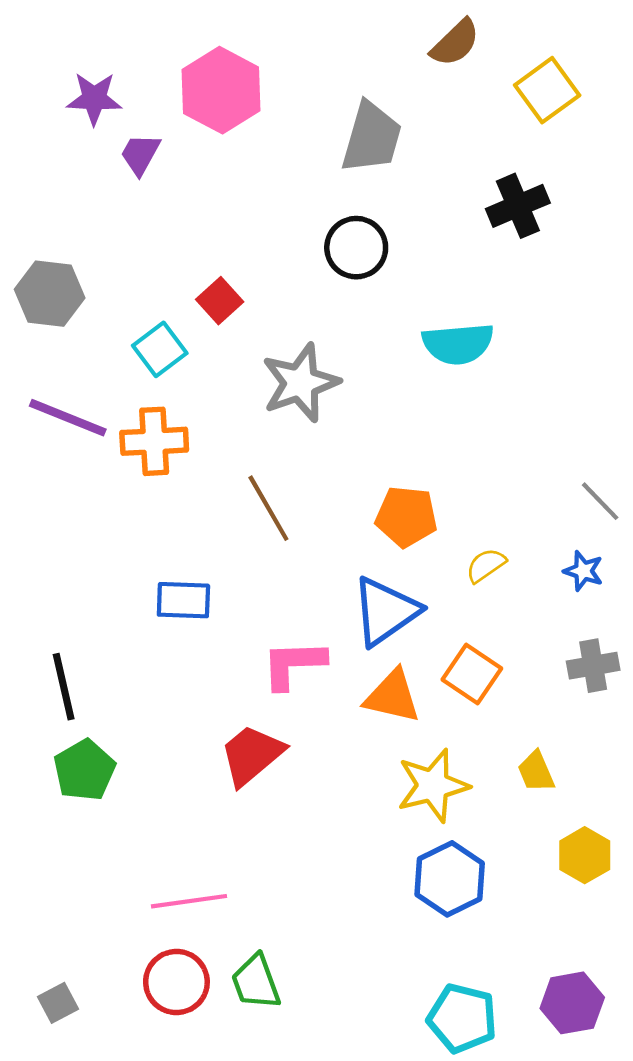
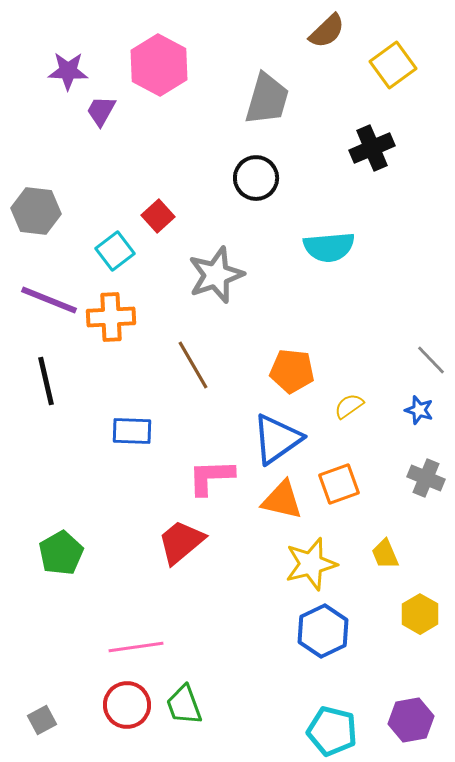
gray cross: (593, 666) -> (426, 478), turned 33
orange square: (472, 674) -> (339, 484), turned 36
black line: (64, 687) -> (46, 381), moved

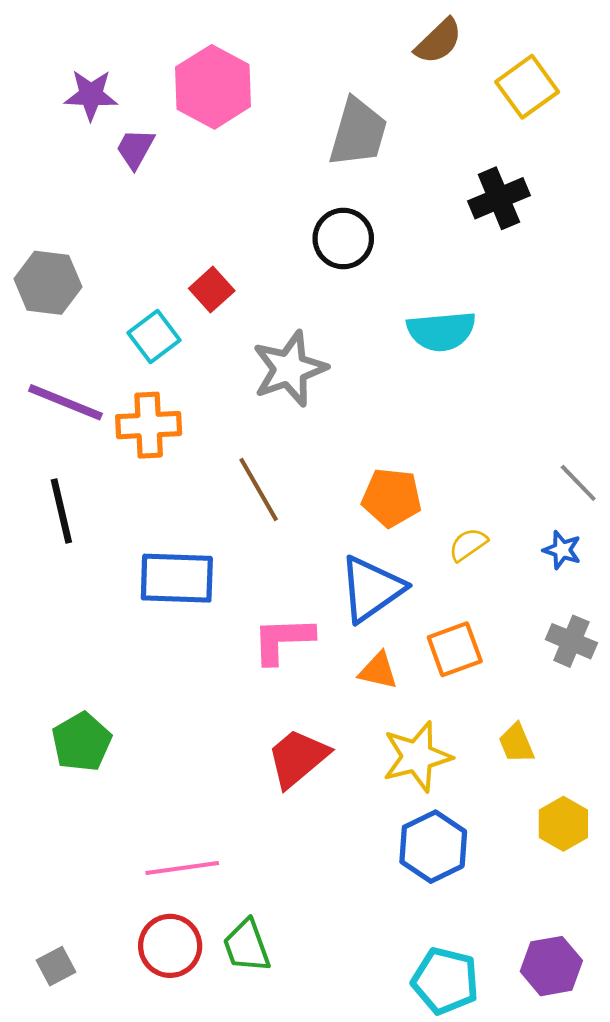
blue rectangle: (132, 431) -> (177, 578), size x1.4
orange triangle: (282, 500) -> (378, 671), size x0.7
red trapezoid: (181, 542) -> (298, 758), moved

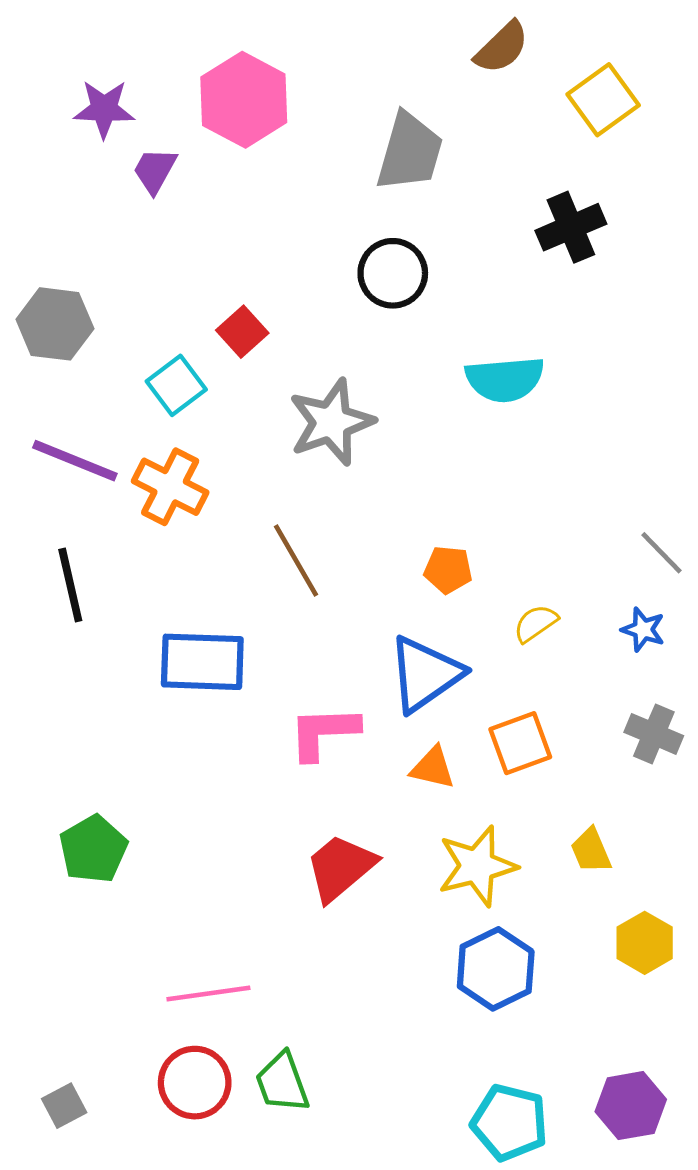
orange cross: (149, 425) -> (170, 487), turned 30
orange pentagon: (392, 498) -> (448, 570), size x0.7

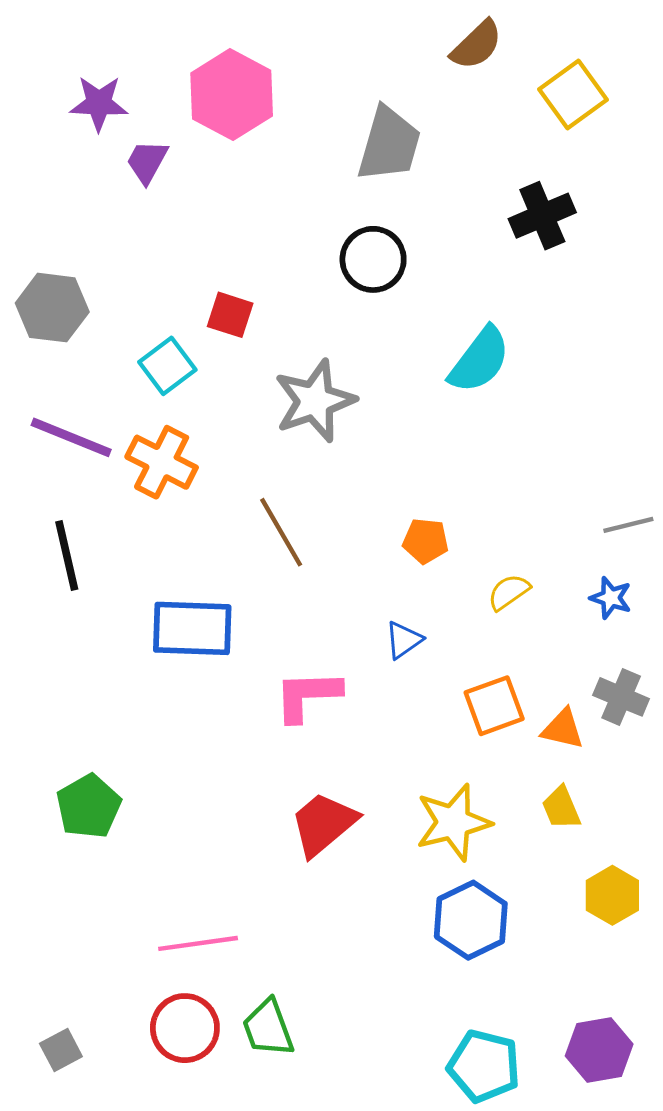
red square: (242, 332) -> (230, 315), turned -30
cyan semicircle: (505, 379) -> (480, 360), turned -48
gray line: (661, 553) -> (628, 525), turned -60
blue triangle: (425, 674) -> (404, 640), size x0.5
orange triangle: (433, 768) -> (563, 729), moved

